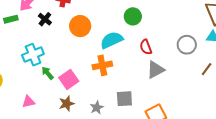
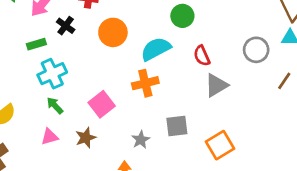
green rectangle: (11, 19) -> (36, 44), moved
green arrow: (48, 73) -> (55, 105), moved
brown star: (67, 104) -> (86, 138), moved

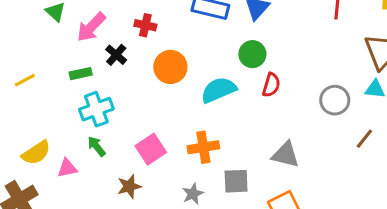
red semicircle: (202, 56) -> (271, 85), moved, turned -144
orange cross: (145, 83) -> (203, 147), moved
gray triangle: (216, 85) -> (285, 155), moved, turned 40
pink triangle: (49, 137) -> (67, 168), moved

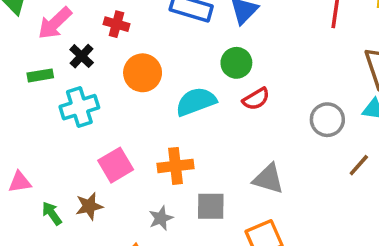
red semicircle: (271, 85) -> (256, 99), turned 40
cyan cross: (96, 109) -> (79, 107), moved
green arrow: (96, 146) -> (52, 213), moved

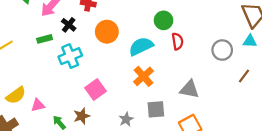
red semicircle: (256, 99) -> (177, 41), turned -63
orange cross: (175, 166) -> (144, 76), moved, turned -30

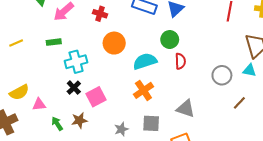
black cross: (69, 25) -> (74, 88), moved

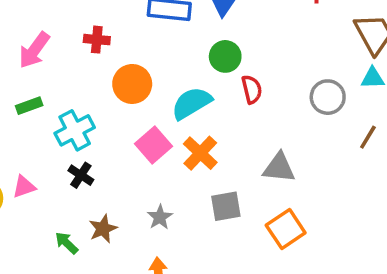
pink square: (96, 97) -> (153, 145), moved
pink triangle: (39, 104) -> (24, 187), moved
gray star: (121, 129) -> (160, 217), moved

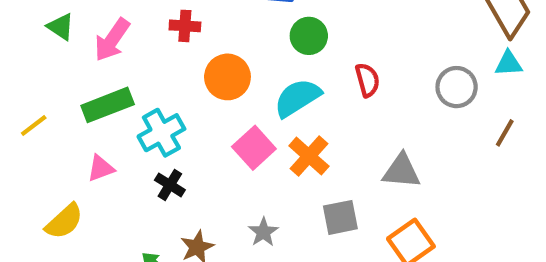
green circle: (225, 56) -> (309, 36), moved
green rectangle: (29, 106) -> (108, 105), size x1.6
pink triangle: (24, 187) -> (101, 168), moved

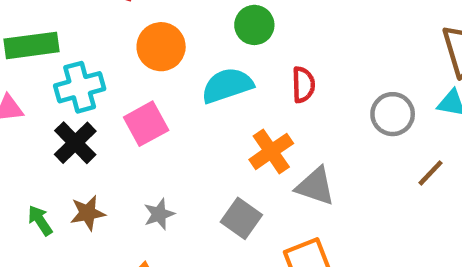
pink square: (254, 148) -> (146, 124), moved
orange cross: (309, 156) -> (271, 151), moved
black cross: (170, 185) -> (75, 143), size x1.4
gray square: (340, 217) -> (241, 218), turned 33

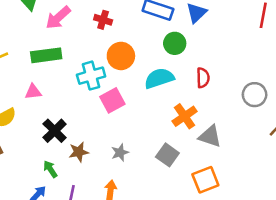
cyan cross: (80, 87) -> (91, 76), moved
black cross: (75, 143) -> (55, 131), moved
green arrow: (40, 220) -> (50, 169), moved

